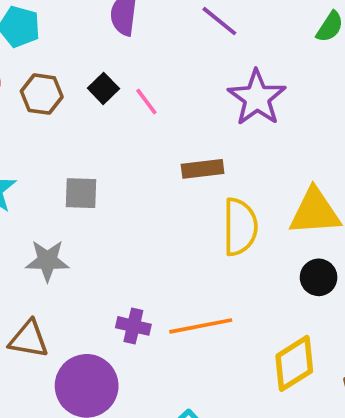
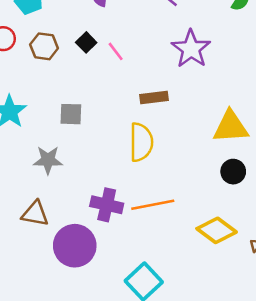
yellow semicircle: (240, 227) -> (141, 142), moved
purple cross: (133, 326) -> (107, 205), size x1.4
yellow diamond: (294, 363) -> (217, 230), turned 69

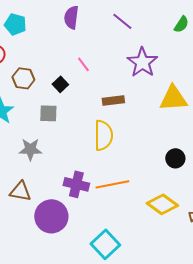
black square: (86, 42) -> (60, 84), moved
brown hexagon: (44, 46) -> (23, 78), moved
yellow triangle: (231, 127) -> (173, 98), moved

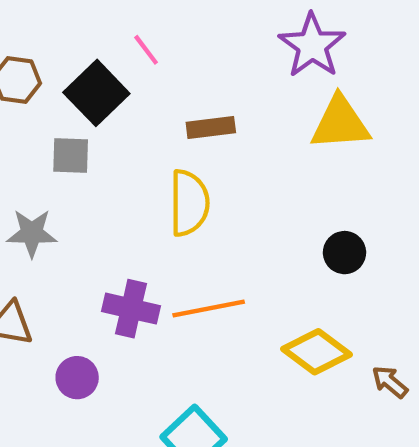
purple star: (142, 62) -> (312, 45), moved
black square: (60, 84) -> (96, 93), size x1.8
purple circle: (51, 216) -> (77, 378), size x0.6

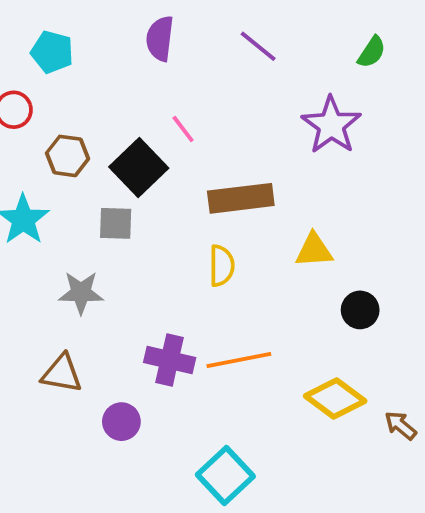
yellow triangle: (340, 123) -> (314, 250), moved, size x0.7
brown rectangle: (211, 127) -> (241, 198), size x1.5
yellow semicircle: (189, 203) -> (222, 266), size x0.7

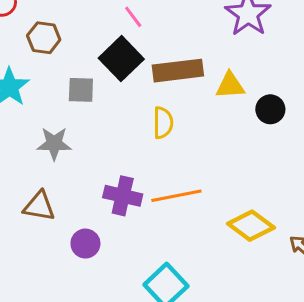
black square: (139, 167) -> (121, 59), moved
yellow triangle: (314, 250) -> (230, 85), moved
black circle: (360, 310) -> (270, 109), moved

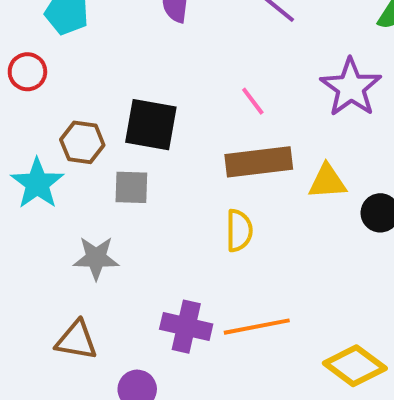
pink line: (133, 17) -> (253, 101), moved
brown hexagon: (44, 38) -> (82, 142), moved
black square: (121, 59) -> (151, 125), moved, turned -36

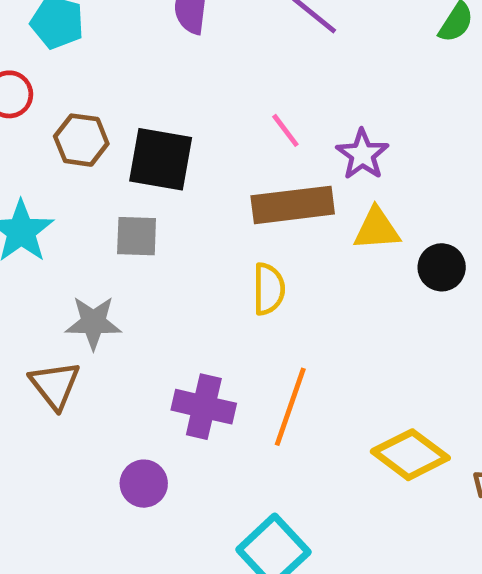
purple star: (351, 87) -> (362, 154), moved, size x0.7
brown hexagon: (82, 142) -> (81, 140), moved
orange line: (257, 327) -> (290, 407), turned -60
brown triangle: (76, 340) -> (55, 385), moved, turned 42

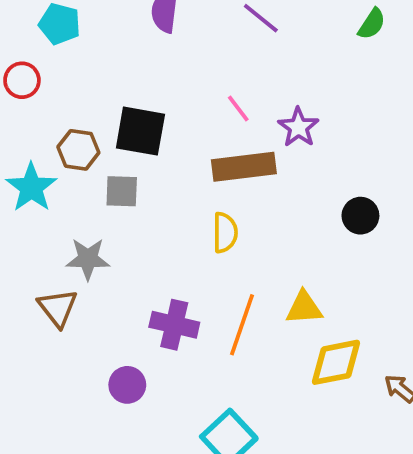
brown hexagon: (81, 140) -> (78, 150), moved
yellow triangle: (377, 229) -> (304, 308), moved
yellow diamond: (410, 455) -> (336, 362), turned -48

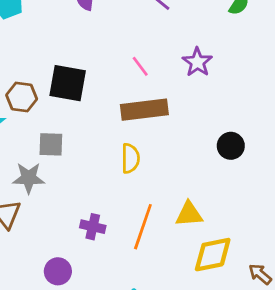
purple star: (298, 127) -> (197, 62), moved
gray square: (122, 191) -> (51, 144), moved
purple cross: (174, 325) -> (93, 227), size x0.7

